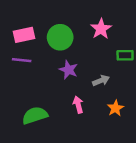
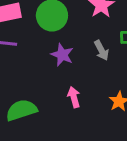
gray arrow: (101, 81) -> (102, 50), moved, turned 84

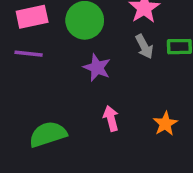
gray arrow: (102, 50) -> (144, 47), moved

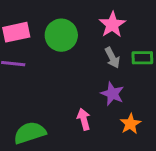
purple star: (97, 68) -> (112, 94), moved

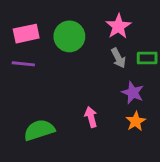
purple star: (112, 94) -> (133, 93), moved

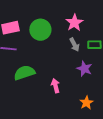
orange star: (136, 121) -> (86, 103), moved
green semicircle: (39, 130) -> (24, 73), moved

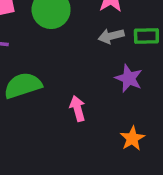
gray arrow: (74, 45) -> (111, 36), turned 104

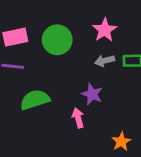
purple star: (129, 78) -> (92, 94), moved

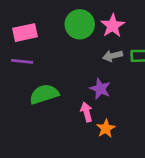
green circle: (57, 40) -> (80, 24), moved
orange star: (121, 142) -> (106, 128), moved

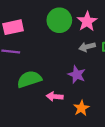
pink arrow: (87, 112) -> (55, 97), moved, turned -70

